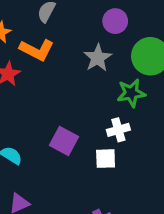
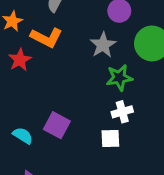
green star: (131, 93) -> (119, 78), moved
purple square: (64, 141) -> (57, 125), moved

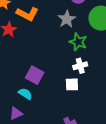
green star: (119, 78) -> (78, 42), turned 30
cyan semicircle: (23, 136) -> (25, 94), moved

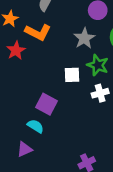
white square: (72, 84) -> (72, 75), moved

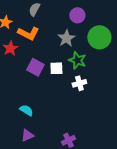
purple square: (46, 104) -> (35, 67), moved
purple triangle: (25, 149) -> (27, 135), moved

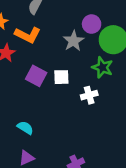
purple circle: (77, 15) -> (92, 24), moved
green star: (77, 60) -> (102, 67), moved

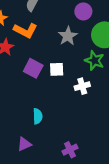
purple circle: (92, 24) -> (83, 11), moved
cyan semicircle: (25, 128) -> (38, 116), moved, turned 56

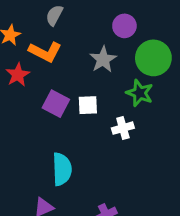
cyan semicircle: (38, 116) -> (62, 169), size x1.5

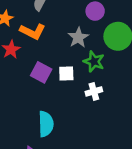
green star: (140, 93) -> (94, 61), moved

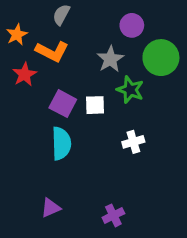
white cross: (94, 91) -> (133, 142), moved
cyan semicircle: (46, 124) -> (61, 143), moved

